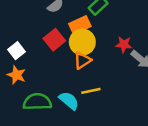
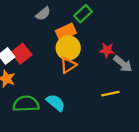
red square: (54, 40) -> (21, 54), moved
yellow line: (91, 91) -> (110, 94), moved

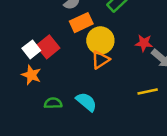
orange rectangle: (66, 32) -> (81, 23), moved
green semicircle: (26, 104) -> (53, 103), size x0.6

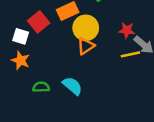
red square: (48, 47) -> (39, 22), moved
white square: (31, 49) -> (21, 36), turned -35
yellow line: (148, 92) -> (130, 54), moved

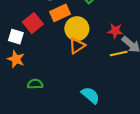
cyan semicircle: (72, 86) -> (90, 95), moved

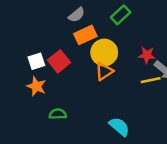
red square: (33, 23) -> (59, 61), moved
white square: (16, 37) -> (36, 61), turned -35

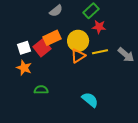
orange rectangle: (85, 35) -> (52, 38), moved
red star: (147, 55) -> (99, 27), moved
yellow line: (151, 80) -> (100, 52), moved

